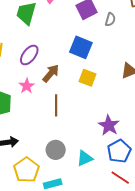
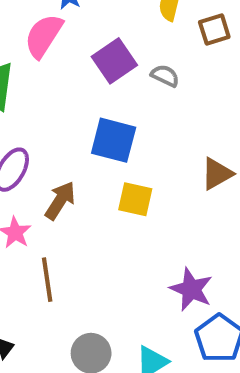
gray semicircle: (110, 19) -> (165, 76), turned -72
brown line: (56, 105) -> (47, 280), moved

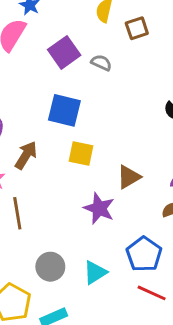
brown triangle: (217, 174) -> (129, 177), moved
purple star: (191, 289) -> (99, 208), moved

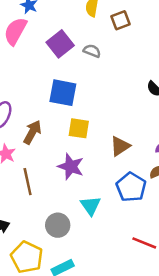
purple star: (99, 208) -> (71, 167), moved
blue pentagon: (144, 254) -> (131, 187), moved
cyan triangle: (95, 272) -> (91, 206), moved, turned -30

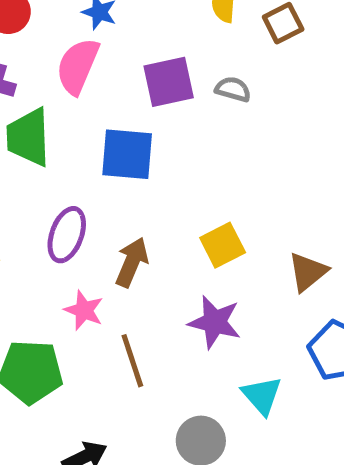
purple square: (60, 44) -> (169, 82), turned 32
blue square: (63, 93) -> (127, 154), moved
yellow square: (79, 128) -> (223, 245), turned -30

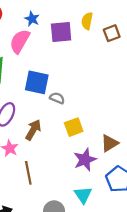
purple square: (169, 82) -> (61, 32), moved
gray semicircle: (233, 89) -> (57, 98), moved
purple star: (215, 322) -> (85, 160), moved, turned 30

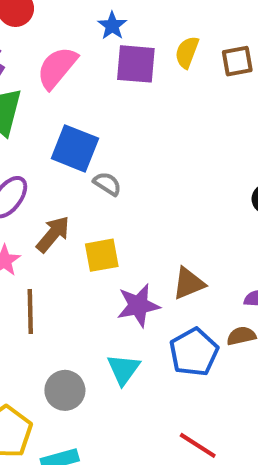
blue star: (32, 19) -> (112, 26), moved
brown square: (112, 33) -> (237, 61), moved
yellow square: (74, 127) -> (102, 255), moved

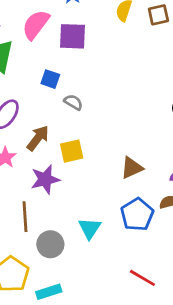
purple square: (136, 64) -> (72, 36), moved
blue square: (75, 148) -> (50, 79), size x0.6
purple star: (138, 305) -> (45, 179), moved
brown line: (30, 311) -> (25, 217), moved

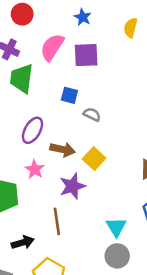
brown arrow: (38, 138) -> (63, 149), turned 70
yellow square: (72, 151) -> (94, 159), turned -30
gray circle: (50, 244) -> (117, 256), moved

